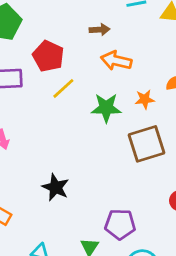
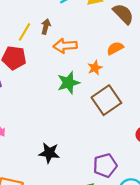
brown arrow: (99, 30) -> (46, 27), turned -56
yellow line: (63, 88) -> (25, 32), moved

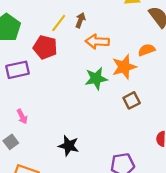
orange star: (95, 68) -> (124, 67), size x1.6
brown square: (106, 100) -> (132, 100), size x0.6

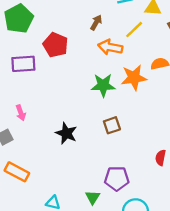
yellow line: (59, 23) -> (134, 30), moved
brown square: (132, 100) -> (112, 125), moved
black star: (69, 146) -> (66, 133), moved

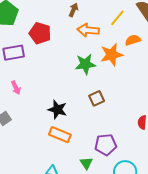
yellow line: (134, 30) -> (117, 18), moved
pink arrow: (21, 113) -> (16, 88), moved
orange rectangle: (17, 172) -> (60, 135), moved

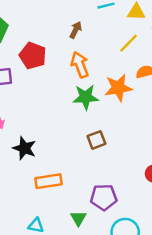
orange arrow: (88, 30) -> (80, 65), moved, turned 60
black star: (57, 110) -> (24, 148), moved
orange rectangle: (60, 135) -> (49, 181), turned -35

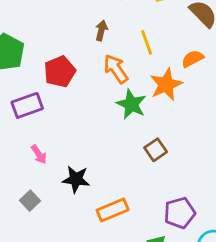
yellow line: (128, 43) -> (147, 42), moved, turned -50
red pentagon: (33, 56) -> (60, 72), turned -30
green star: (86, 97) -> (131, 104), turned -30

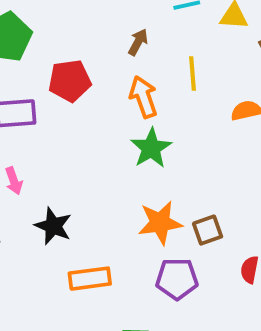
orange star: (166, 84) -> (160, 223), moved
brown square: (156, 150) -> (208, 230), moved
purple pentagon: (180, 213) -> (177, 279), moved

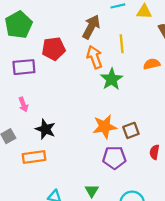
brown arrow: (138, 42) -> (91, 27), size x1.6
green star: (151, 148) -> (112, 79), moved
orange rectangle: (90, 279) -> (34, 157), moved

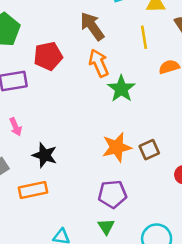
brown arrow: (91, 27) -> (92, 26), turned -60
yellow line: (122, 44) -> (144, 37), moved
purple pentagon: (114, 158) -> (112, 194), moved

